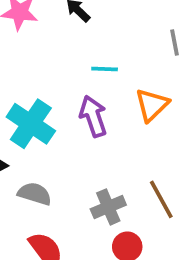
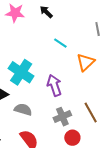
cyan line: (105, 69) -> (60, 43), turned 32
purple arrow: (93, 116) -> (54, 85), moved

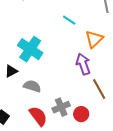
purple arrow: (54, 85) -> (83, 64), moved
gray cross: (62, 117) -> (61, 107), moved

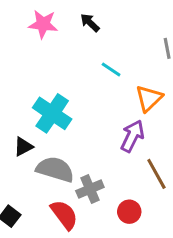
purple arrow: (83, 64) -> (132, 136), turned 45
gray semicircle: (32, 86) -> (55, 169), size x1.4
gray cross: (61, 107) -> (90, 189), moved

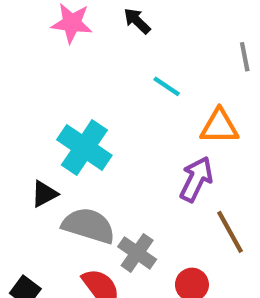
orange triangle: (149, 98) -> (219, 126), turned 44
gray cross: (90, 189) -> (137, 253), turned -32

